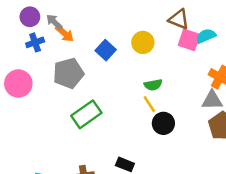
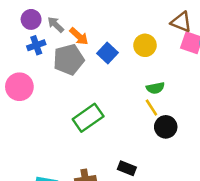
orange arrow: (65, 33) -> (79, 36), moved
gray pentagon: (68, 73) -> (69, 60), moved

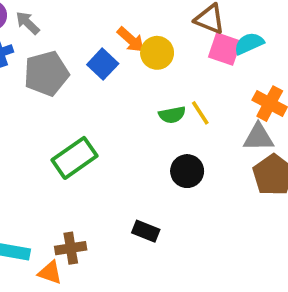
orange arrow: (79, 36) -> (131, 40), moved
yellow line: (151, 107) -> (200, 113), moved
black rectangle: (127, 168) -> (146, 231), moved

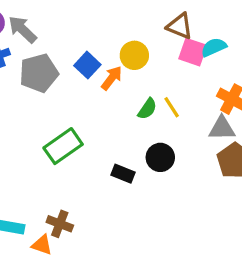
gray arrow: (28, 23) -> (23, 29), size x1.4
orange arrow: (131, 40) -> (112, 78), moved, turned -95
green semicircle: (172, 115) -> (147, 109), turned -45
black rectangle: (146, 231) -> (123, 174), moved
brown cross: (71, 248) -> (60, 224), turned 30

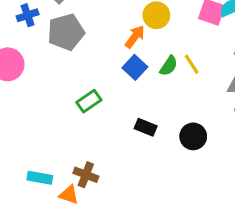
blue square: (87, 65) -> (135, 67), moved
green rectangle: (63, 146) -> (89, 101), size x0.7
black circle: (160, 157) -> (193, 136), moved

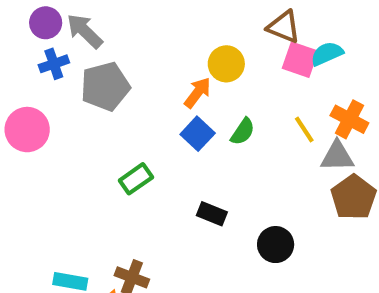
yellow line: (192, 64) -> (304, 130), moved
black circle: (193, 136) -> (276, 245), moved

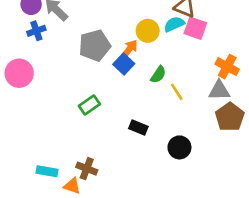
cyan semicircle: (327, 54) -> (174, 24), moved
gray pentagon: (105, 86) -> (95, 45), moved
yellow line: (304, 130) -> (177, 92), moved
blue square: (198, 134) -> (124, 64), moved

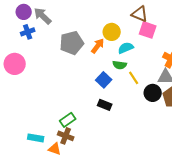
cyan semicircle: (174, 24) -> (126, 48), moved
blue square: (124, 64) -> (104, 80), moved
green semicircle: (158, 75) -> (120, 65), turned 64
green rectangle: (89, 105) -> (68, 120), moved
black circle: (179, 147) -> (153, 93), moved

